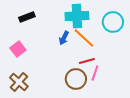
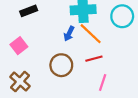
pink line: (95, 73) -> (103, 83), moved
brown circle: (76, 79) -> (61, 65), moved

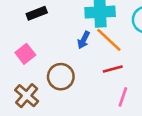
brown circle: (61, 65) -> (61, 77), moved

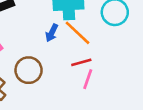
pink line: (123, 97) -> (88, 79), moved

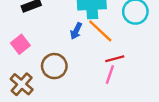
red line: (81, 62) -> (115, 59), moved

